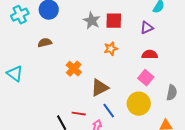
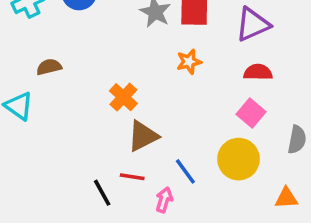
purple triangle: (147, 28) -> (253, 24), size x1.5
brown semicircle: (45, 43) -> (49, 67), moved
brown triangle: (100, 88) -> (143, 136), moved

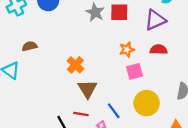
orange star: (189, 62) -> (127, 50), moved
pink square: (251, 113) -> (134, 71), moved, turned 35
brown triangle: (143, 136) -> (87, 89), turned -35

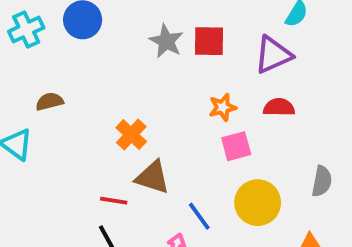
brown triangle: (87, 89) -> (153, 177), turned -40
red line: (81, 114) -> (114, 201), moved

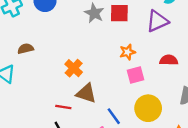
red semicircle: (279, 107) -> (169, 60), moved

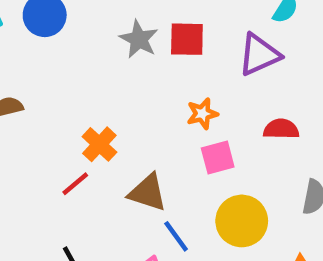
brown triangle: (86, 93) -> (148, 193), moved
red line: (63, 107) -> (75, 184), moved, turned -49

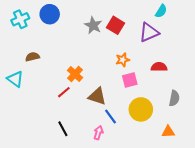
red square: (187, 39) -> (116, 25), turned 30

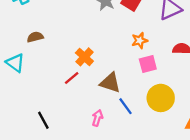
black line: (63, 129) -> (43, 120), moved
pink arrow: (98, 133) -> (97, 118), moved

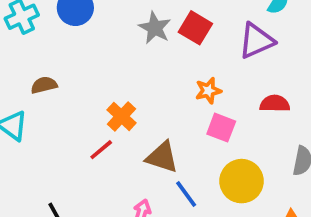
pink square: (148, 64) -> (221, 128), turned 36

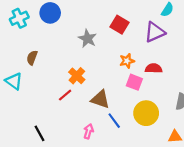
gray star: (155, 28) -> (87, 39), moved
brown semicircle: (44, 85) -> (32, 58), turned -56
red semicircle: (275, 104) -> (154, 68), moved

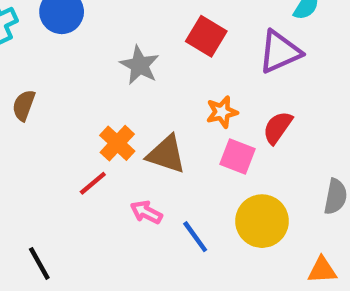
red semicircle: (154, 68) -> (278, 128), turned -56
brown triangle: (100, 99) -> (166, 154), moved
pink arrow: (89, 131) -> (146, 212), moved, turned -80

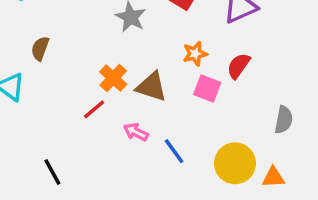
yellow circle: (262, 221) -> (235, 163), moved

